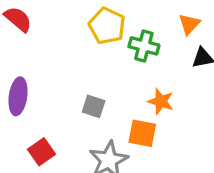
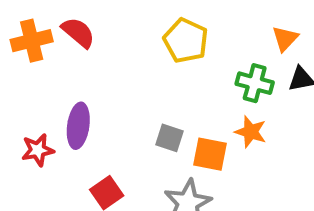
green cross: (144, 46) -> (255, 83), moved
orange square: (142, 133) -> (210, 154), moved

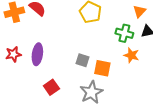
orange star: (251, 132) -> (131, 55), moved
red star: (38, 150) -> (13, 54), moved

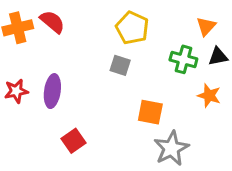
orange star: (131, 55) -> (209, 96), moved
gray square: (82, 60) -> (120, 65), moved
gray star: (91, 92) -> (171, 148), moved

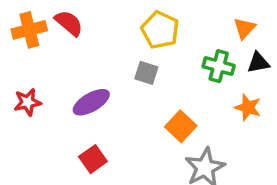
purple ellipse: (52, 91) -> (91, 102), moved, turned 52
orange square: (150, 112) -> (181, 126), turned 32

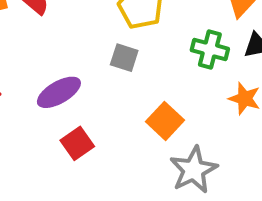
red square: (93, 159) -> (77, 143), moved

